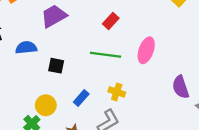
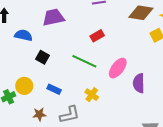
purple semicircle: (181, 87) -> (139, 83), moved
yellow cross: (117, 92) -> (92, 95), moved
blue rectangle: (81, 98) -> (54, 89), turned 56

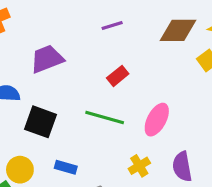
black square: (43, 57) -> (40, 122), size x1.5
purple semicircle: (139, 83) -> (182, 167), moved
yellow cross: (92, 95) -> (139, 166), moved, turned 32

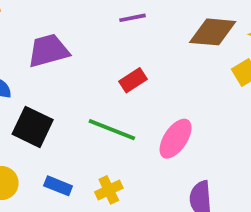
yellow cross: (139, 166) -> (109, 190), moved

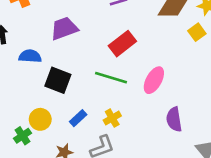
red rectangle: (133, 80) -> (122, 44), size x1.5
blue rectangle: (58, 186) -> (78, 118), turned -60

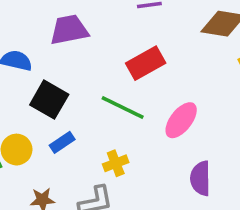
blue rectangle: (78, 118) -> (62, 142), moved

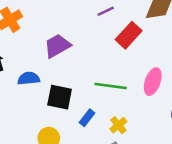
red rectangle: (146, 63) -> (129, 35), moved
blue rectangle: (62, 142) -> (87, 118), moved

